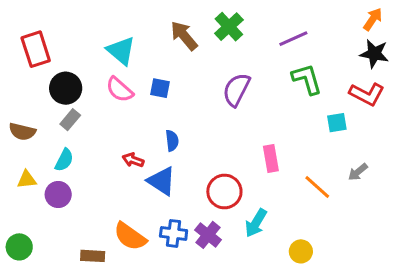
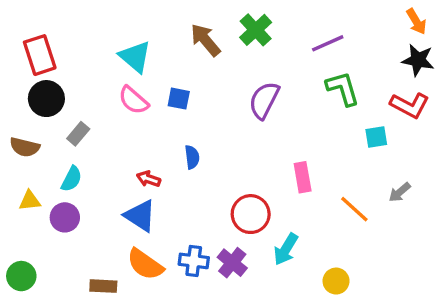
orange arrow: (373, 19) -> (416, 22), turned 115
black circle: (66, 88) -> (46, 99), moved
blue triangle: (162, 181) -> (140, 216), moved

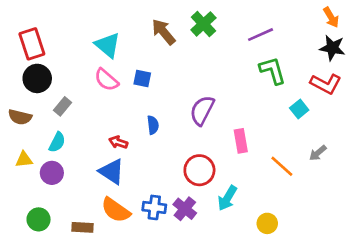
purple semicircle: (264, 100) -> (202, 110), moved
cyan square: (376, 137) -> (299, 109), turned -30
green circle: (21, 276) -> (39, 219), moved

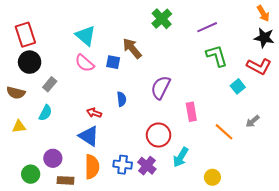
brown arrow: (164, 32) -> (132, 48), moved
purple circle: (52, 173) -> (53, 158), moved
orange semicircle: (116, 210) -> (92, 167), turned -125

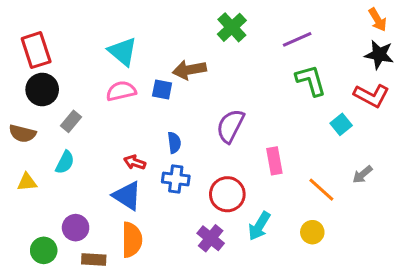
brown arrow: (132, 48) -> (189, 70), turned -60
pink semicircle: (85, 63) -> (121, 91), turned 126
blue cross: (123, 165) -> (176, 179), moved
yellow circle: (212, 177) -> (312, 232), moved

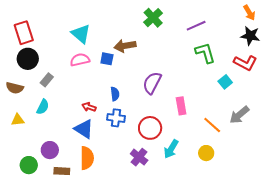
gray arrow: (362, 174) -> (239, 115), size x1.5

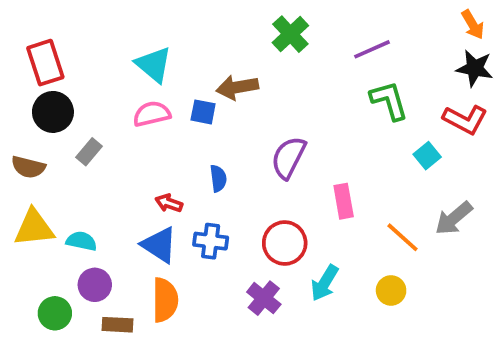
cyan semicircle: (43, 107) -> (81, 241), moved, turned -105
blue cross: (116, 118) -> (211, 241), moved
yellow triangle: (18, 120) -> (34, 228), size x1.6

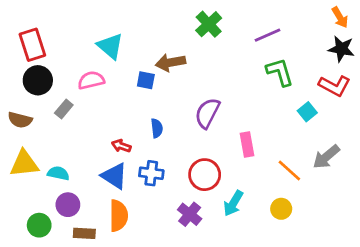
pink semicircle: (152, 114) -> (91, 80), moved

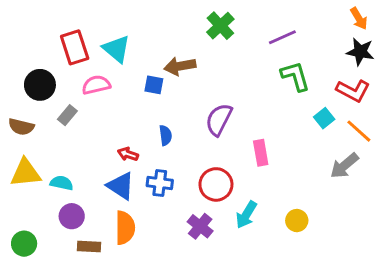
red rectangle: (32, 45) -> (75, 47), moved
orange line: (289, 171) -> (359, 131), moved
green circle: (39, 225) -> (24, 244), moved

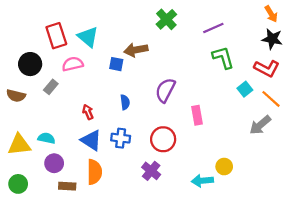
red arrow: (128, 154) -> (88, 112), moved, turned 48
yellow triangle: (25, 173) -> (19, 145), moved
cyan arrow: (246, 215) -> (202, 181), moved, turned 54

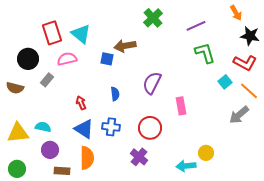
orange arrow: (271, 14) -> (236, 13), moved

